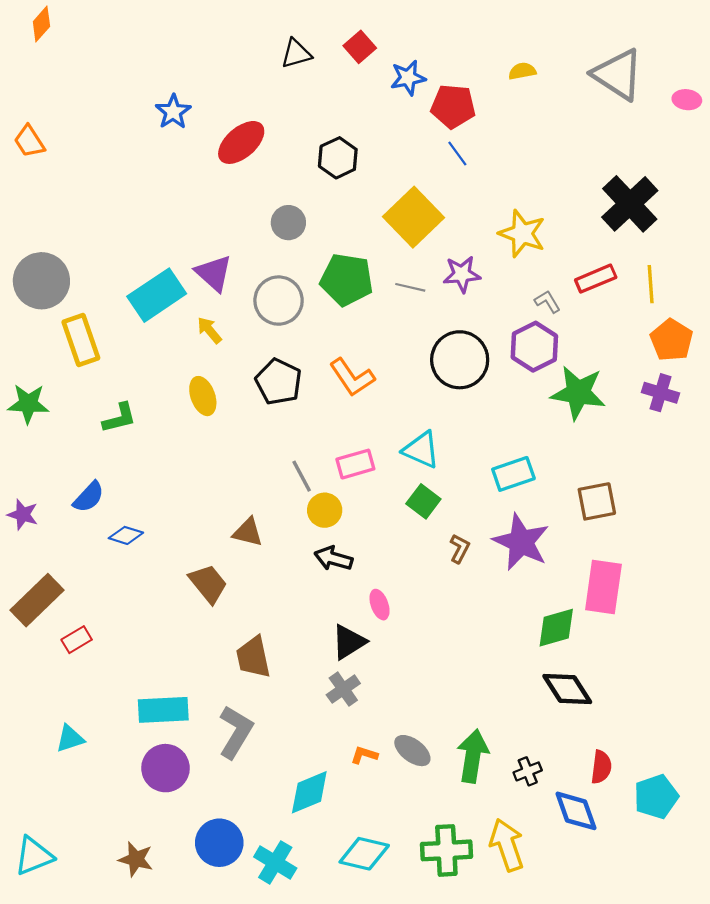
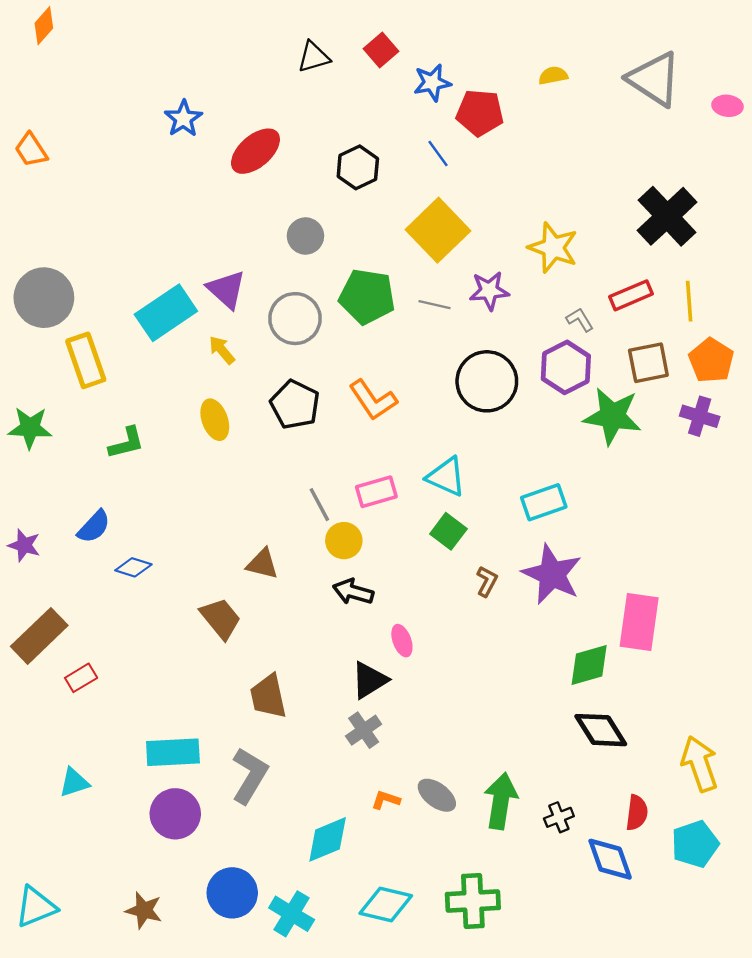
blue line: (457, 153) -> (438, 153), moved
brown square: (597, 501) -> (648, 363), moved
yellow arrow: (507, 845) -> (700, 764), moved

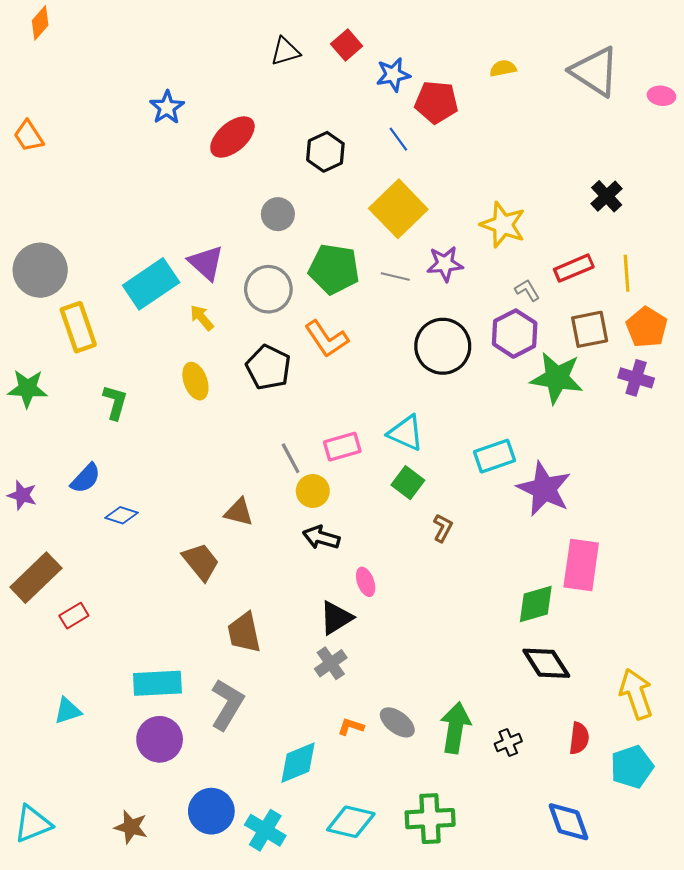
black cross: (667, 216) -> (607, 196), size x0.6
orange L-shape: (373, 400) -> (326, 339), moved
green L-shape: (126, 443) -> (115, 402), turned -60
purple star: (552, 574) -> (544, 489), moved
blue diamond: (610, 859) -> (568, 822), moved

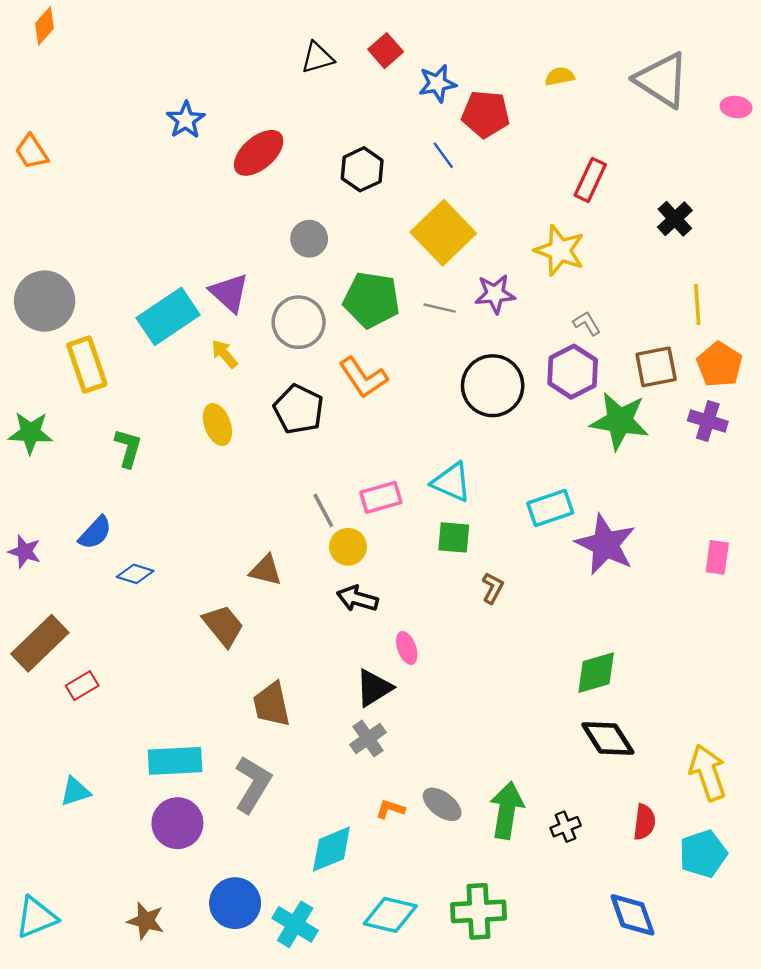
red rectangle: (574, 268) -> (590, 180), moved, turned -42
green square: (408, 483) -> (454, 537), turned -32
pink rectangle: (581, 565) -> (717, 557), moved, size x0.6

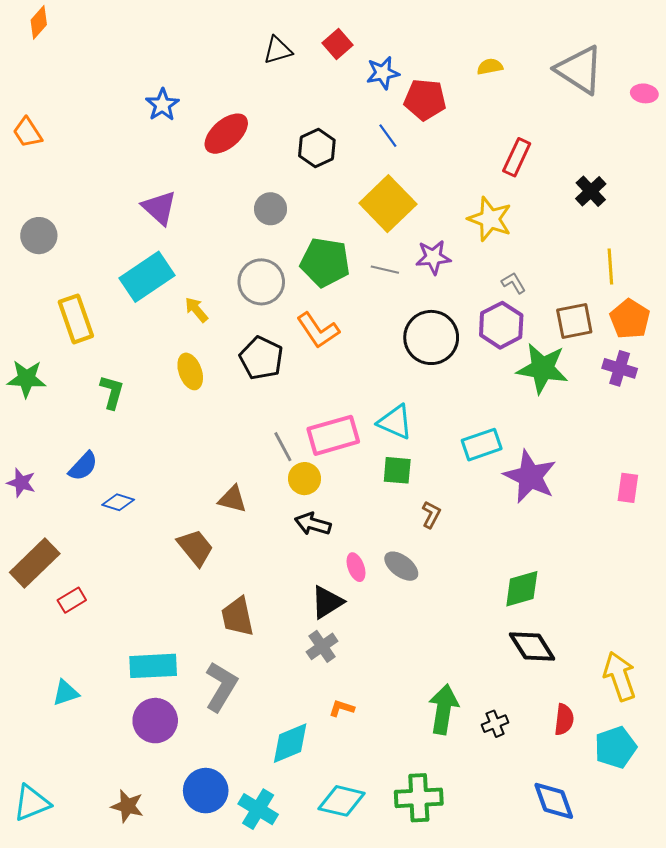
purple triangle: (229, 293) -> (159, 208), moved
gray circle: (45, 301) -> (39, 236), moved, size x0.7
pink rectangle: (381, 497) -> (333, 435), size x1.4
gray ellipse: (442, 804) -> (401, 566), moved

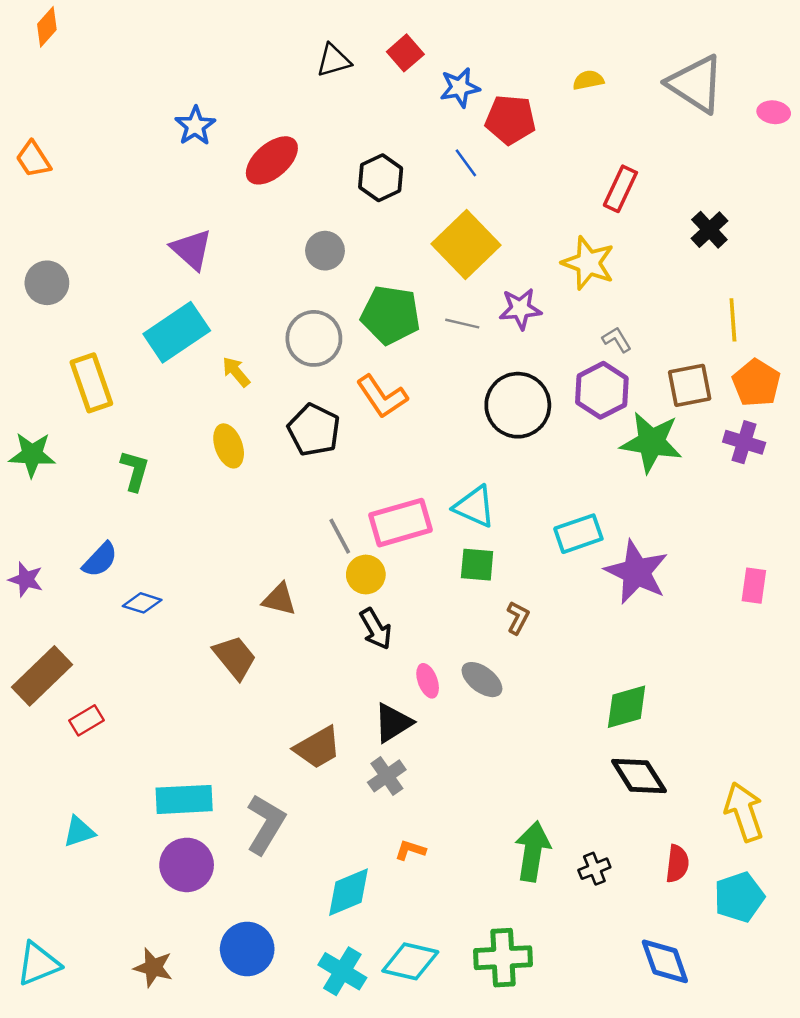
black arrow: (313, 524) -> (376, 629), turned -136
brown trapezoid: (238, 617) -> (318, 748), moved, turned -108
cyan cross: (258, 809) -> (342, 971), moved

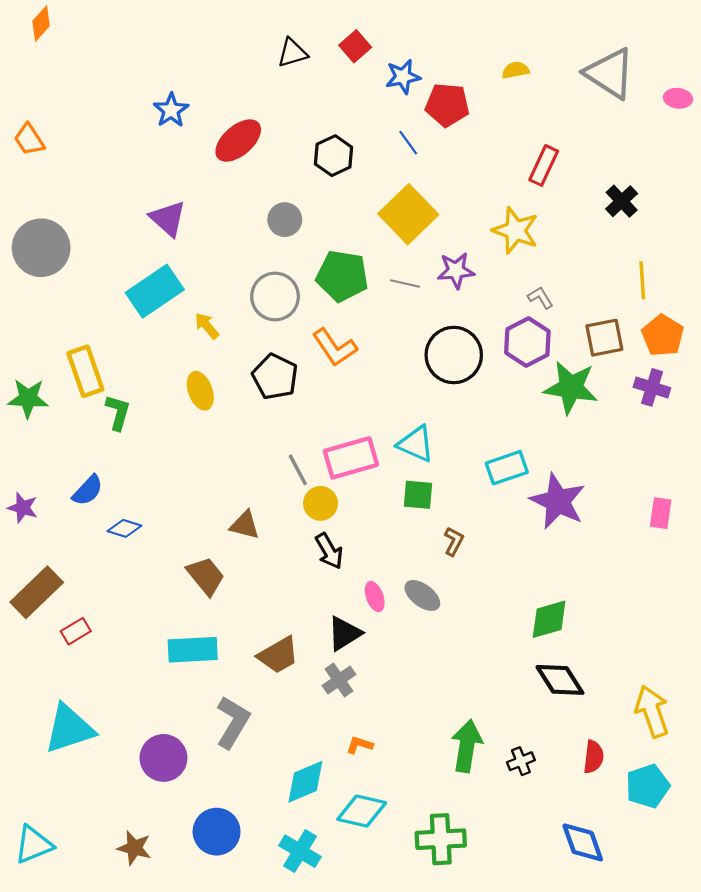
gray circle: (47, 283) -> (41, 248), size x1.5
yellow rectangle: (91, 383) -> (85, 371), moved
cyan rectangle: (184, 799) -> (193, 650), moved
cyan triangle: (79, 832) -> (69, 729), size x1.8
cyan diamond: (410, 961) -> (362, 811), moved

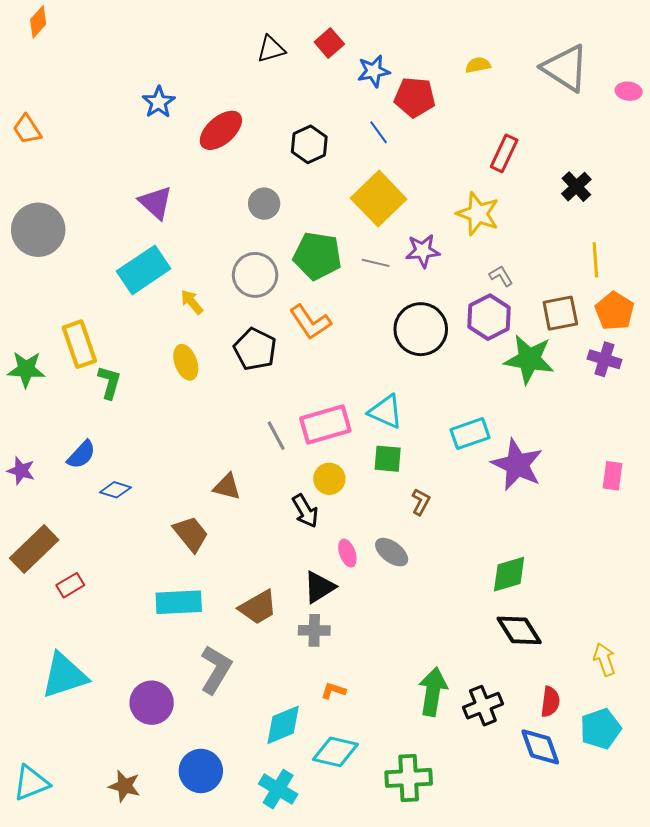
yellow circle: (321, 503) -> (329, 479), moved
gray cross: (339, 680) -> (314, 630), turned 36
yellow arrow: (652, 711) -> (604, 659), size x0.7
black cross: (521, 761) -> (483, 706), size x1.5
blue diamond: (583, 842) -> (540, 747), moved

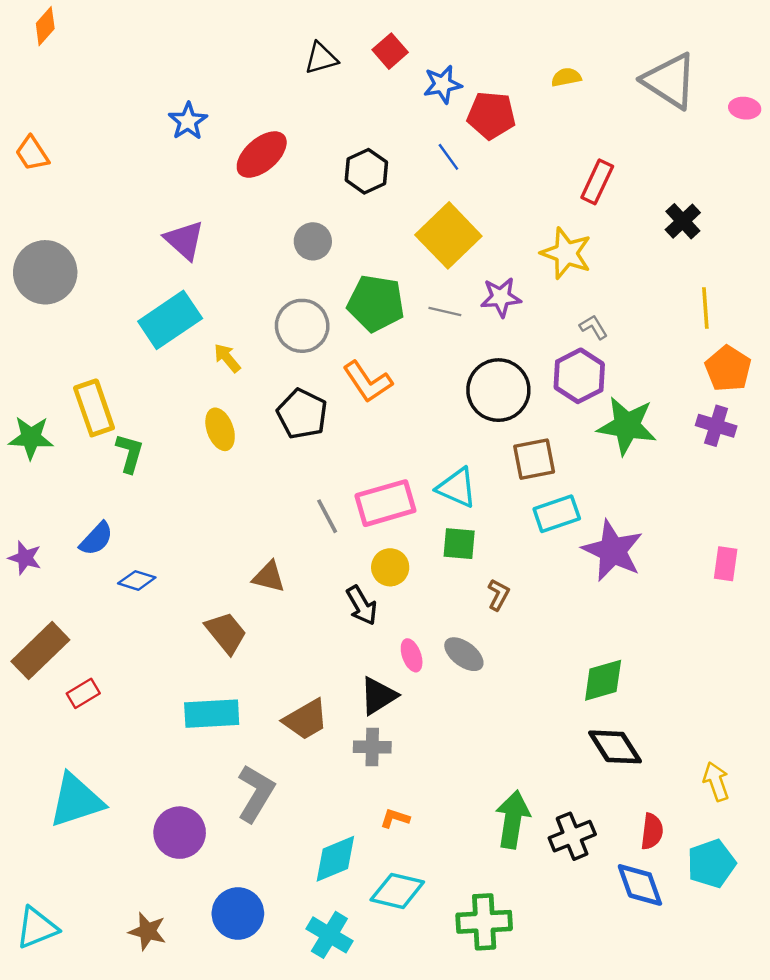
brown square: (560, 313) -> (534, 459), moved

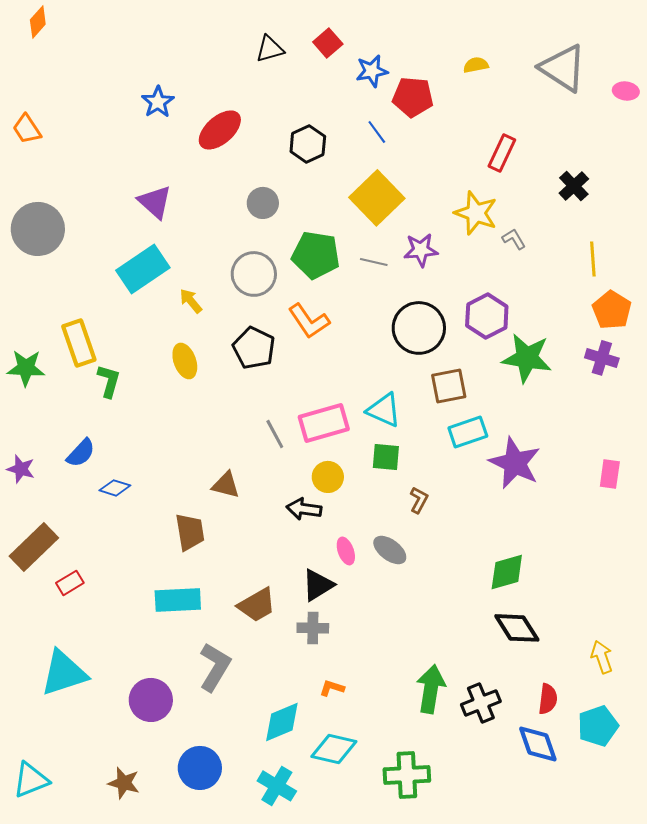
gray L-shape: (594, 327) -> (514, 239), moved
black arrow: (362, 605) -> (304, 509), turned 128
brown trapezoid: (226, 633) -> (190, 532), turned 30

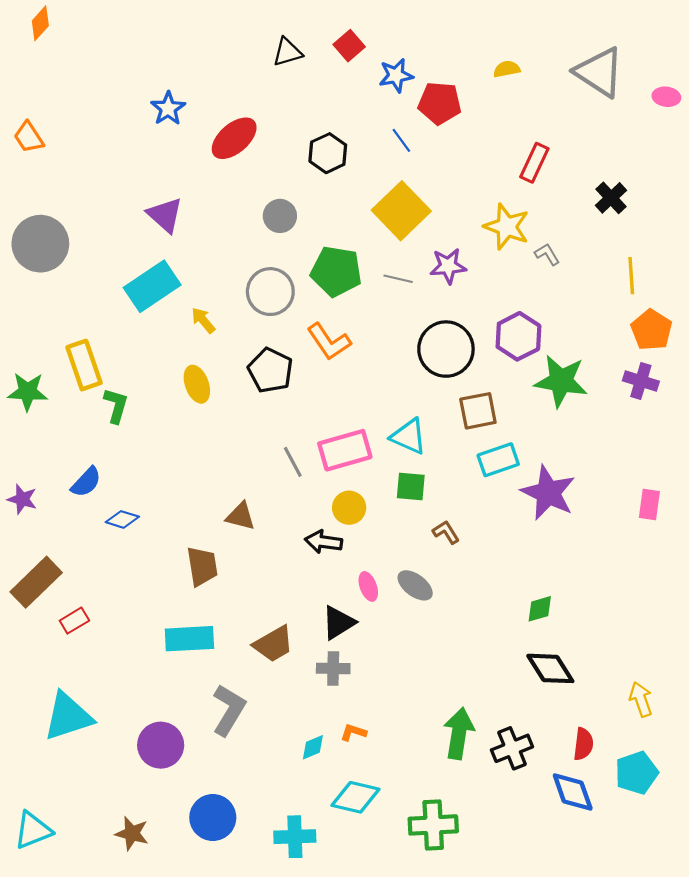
brown L-shape: (419, 500) -> (446, 532), turned -60
green diamond: (507, 572) -> (540, 609), size x0.7
cyan diamond: (282, 722) -> (313, 747), moved, size x0.6
cyan cross: (277, 786) -> (295, 837), turned -33

